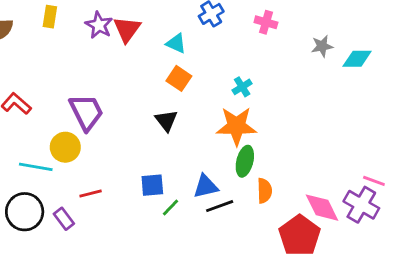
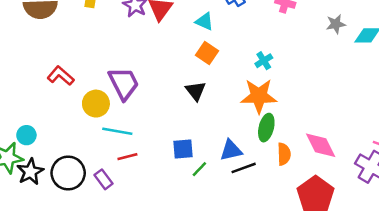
yellow circle: (65, 147) -> (96, 104), moved
cyan line: (36, 167) -> (117, 131), moved
pink diamond: (322, 208) -> (321, 145), moved

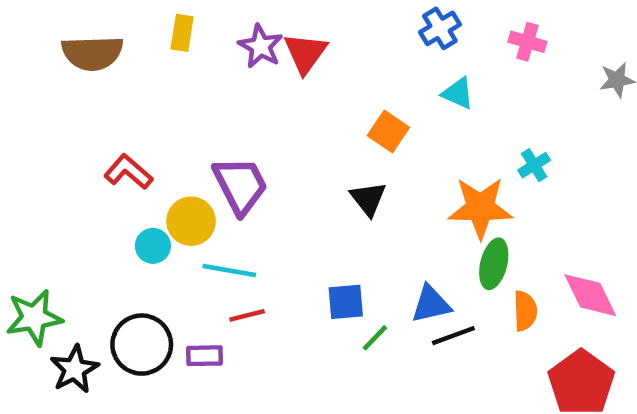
cyan triangle: (204, 22) -> (458, 93), moved
cyan cross: (264, 61) -> (534, 165), moved
cyan circle: (26, 135) -> (153, 246), moved
black star: (30, 172) -> (74, 369), moved
purple rectangle: (103, 179) -> (205, 356), turned -54

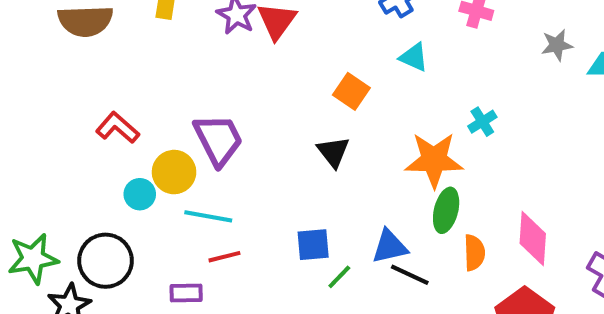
pink diamond: (590, 295) -> (533, 239), turned 30
black line: (453, 336) -> (410, 275), turned 45
black circle: (142, 345) -> (105, 261), moved

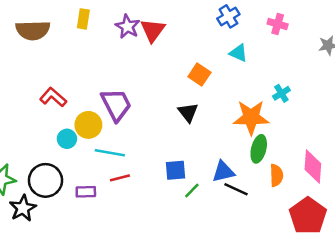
purple rectangle: (186, 293) -> (86, 192), moved

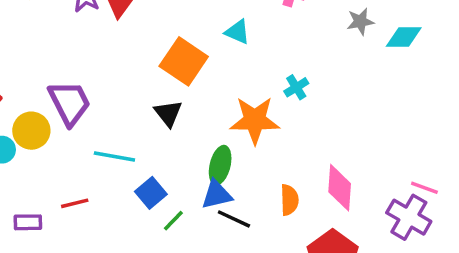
orange square: (199, 74) -> (184, 61), size x1.5
green ellipse: (259, 149) -> (220, 165), moved
cyan line: (110, 153) -> (114, 157), moved
blue square: (175, 170) -> (151, 193), turned -35

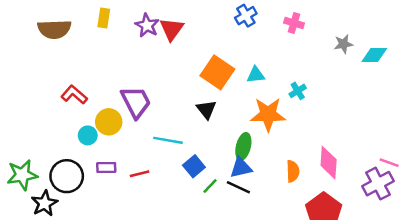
cyan triangle: (237, 32) -> (256, 75), moved, turned -30
purple cross: (409, 217) -> (378, 184), turned 32
black line: (234, 219) -> (238, 187), moved
purple rectangle: (28, 222) -> (106, 168), moved

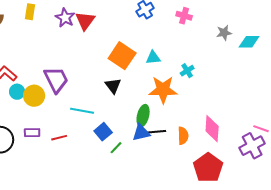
cyan circle: (88, 135) -> (17, 92), moved
black line: (238, 187) -> (156, 132), moved, turned -30

